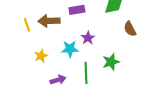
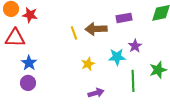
purple arrow: (58, 80) -> (96, 93), moved

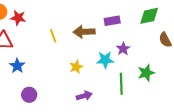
yellow line: (74, 33) -> (53, 36), moved
purple circle: (28, 83) -> (29, 95), moved

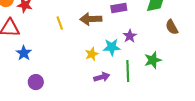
yellow star: (76, 67) -> (92, 54), moved
purple arrow: (84, 96) -> (102, 77), moved

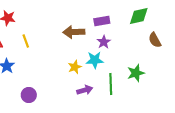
yellow line: (60, 23) -> (26, 41), moved
purple star: (130, 36) -> (104, 42), moved
purple circle: (36, 82) -> (29, 95), moved

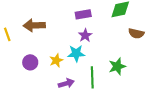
brown arrow: (74, 32) -> (34, 25), moved
brown semicircle: (155, 40) -> (136, 33), turned -49
purple circle: (29, 95) -> (30, 62), moved

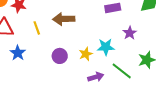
purple star: (85, 35) -> (130, 33), moved
green line: (92, 77) -> (122, 71), turned -50

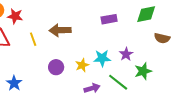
purple star: (130, 33) -> (126, 54), moved
blue star: (18, 53) -> (14, 83), moved

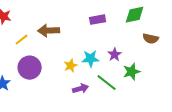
yellow line: (33, 39) -> (22, 40), turned 72
purple circle: (56, 67) -> (30, 68), moved, size x1.5

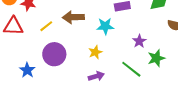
cyan star: (91, 59) -> (105, 26), moved
purple arrow: (81, 89) -> (96, 76), moved

